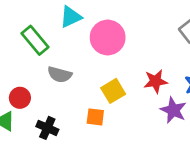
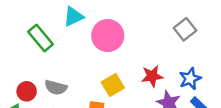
gray semicircle: (60, 74) -> (56, 87), moved

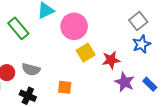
blue star: (190, 79) -> (141, 44), moved
yellow square: (113, 85) -> (86, 53), moved

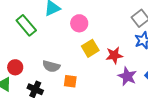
pink circle: (74, 26) -> (79, 23), size x0.7
gray semicircle: (31, 69) -> (51, 66), moved

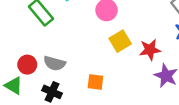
gray semicircle: (51, 66) -> (55, 63), moved

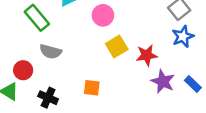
gray semicircle: (55, 63) -> (51, 51), moved

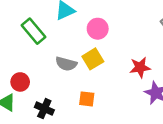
yellow square: (117, 47) -> (93, 59), moved
gray semicircle: (51, 51) -> (66, 64), moved

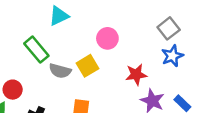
pink circle: (98, 29) -> (107, 38), moved
green rectangle: (33, 31) -> (36, 50), moved

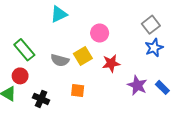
green rectangle: (36, 50) -> (24, 50), moved
red star: (136, 75) -> (111, 63), moved

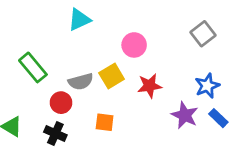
blue star: (154, 48) -> (207, 86), moved
gray semicircle: (60, 60) -> (81, 82), turned -30
red circle: (20, 76) -> (61, 103), moved

